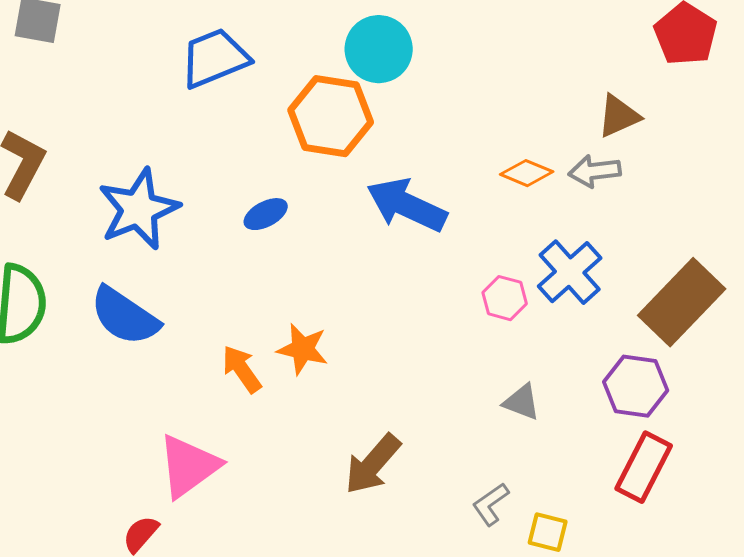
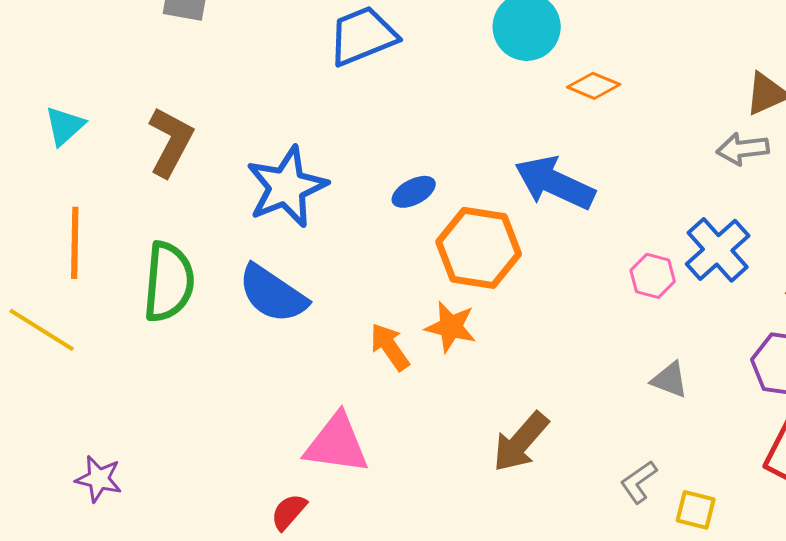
orange hexagon: (331, 116) -> (479, 248), moved
orange diamond: (527, 173) -> (594, 86), moved
pink triangle: (189, 466) -> (337, 444), turned 44

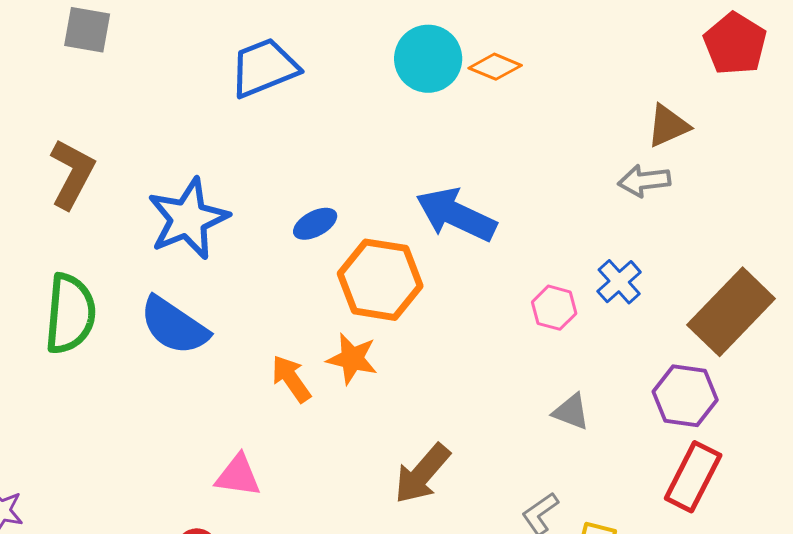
orange diamond: (594, 86) -> (495, 67), moved
blue cross: (718, 250) -> (619, 282), size x0.7
pink triangle: (337, 444) -> (238, 476), size x0.7

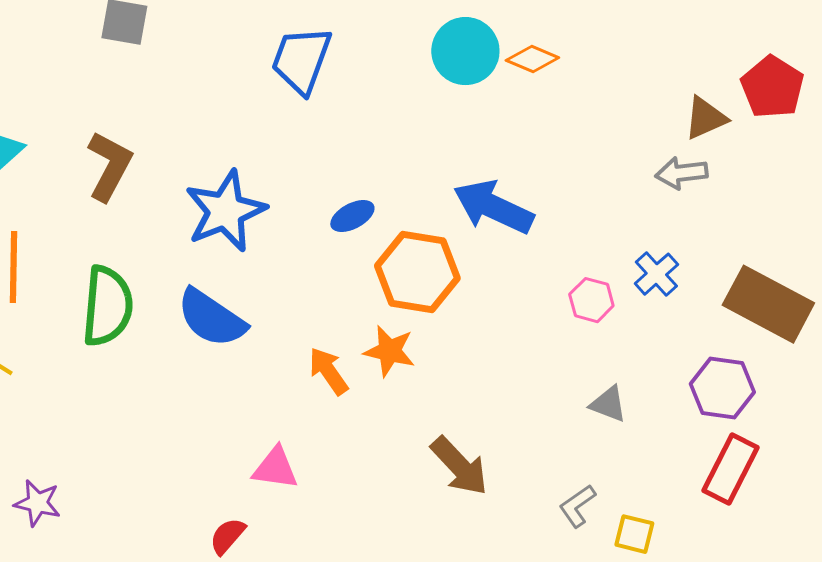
red pentagon: (735, 44) -> (772, 87), moved
blue trapezoid: (264, 68) -> (301, 60), turned -48
brown rectangle: (731, 312) -> (768, 304), turned 74
brown arrow: (422, 474) -> (459, 466), turned -84

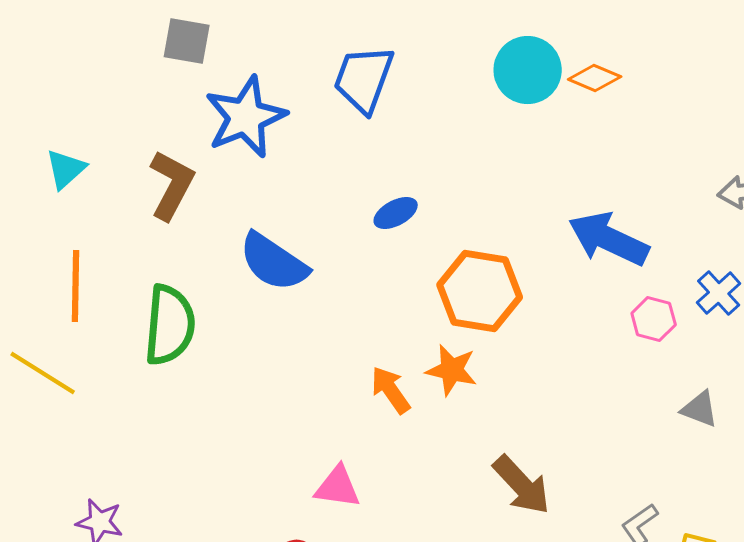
blue arrow: (493, 207) -> (609, 239), moved
blue star: (225, 211) -> (246, 117), moved
blue ellipse: (352, 216) -> (396, 213), moved
blue semicircle: (211, 318) -> (274, 262), moved
gray triangle: (608, 404) -> (700, 409), moved

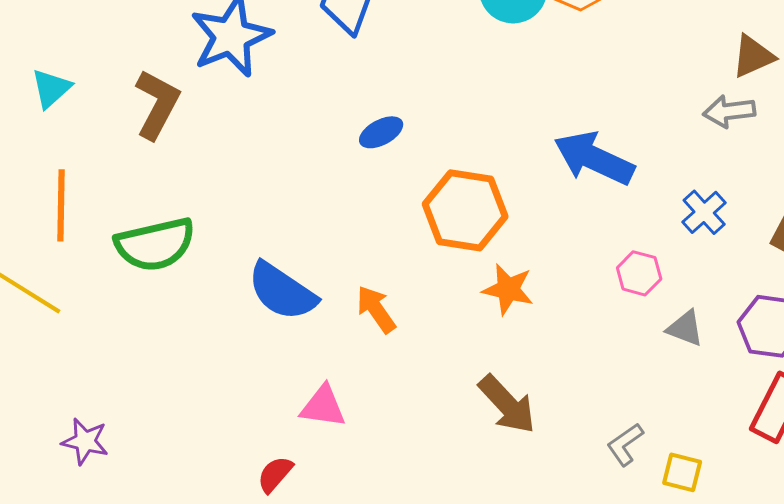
blue semicircle: (274, 262) -> (282, 291), moved
pink hexagon: (654, 319) -> (639, 273), moved
green semicircle: (170, 325) -> (155, 244), turned 72
orange star: (452, 370) -> (508, 289), moved

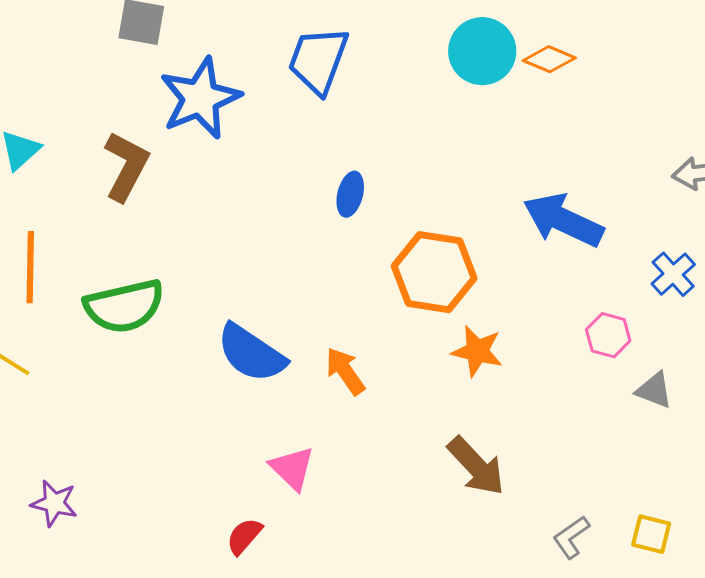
blue ellipse: (381, 132) -> (350, 194), turned -48
pink triangle: (323, 406) -> (292, 468), turned 36
gray L-shape: (625, 444) -> (571, 537), moved

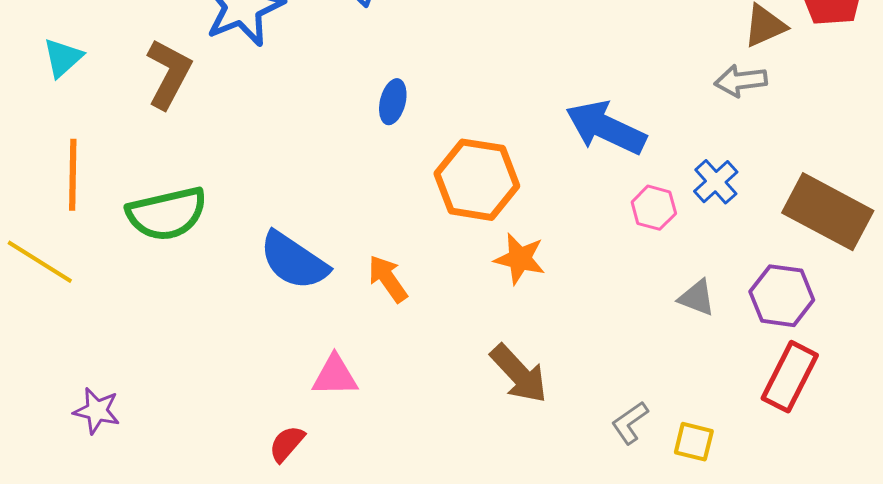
pink hexagon: (608, 335) -> (654, 208), moved
pink triangle: (292, 468) -> (335, 376), turned -45
gray L-shape: (571, 537) -> (630, 423), moved

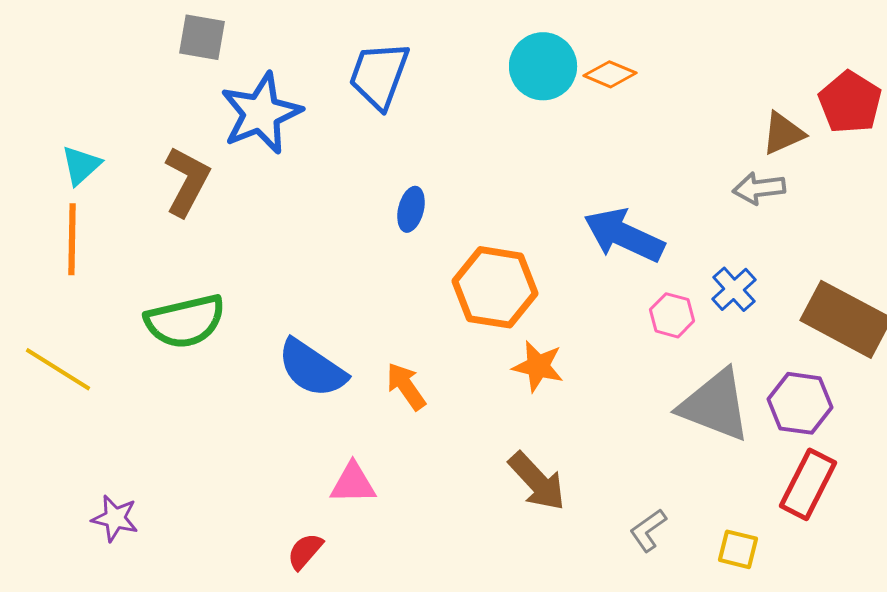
orange line: (73, 175) -> (72, 239), moved
gray triangle: (697, 298) -> (715, 405), size x2.0
yellow square: (694, 442) -> (738, 549), moved

